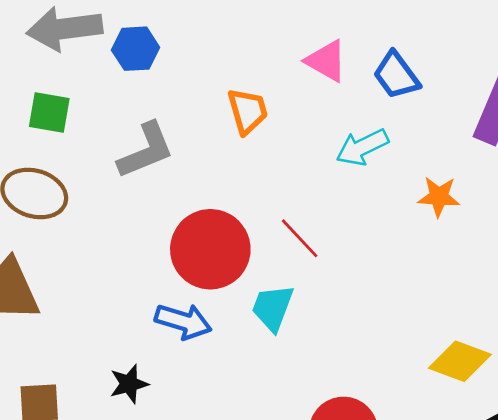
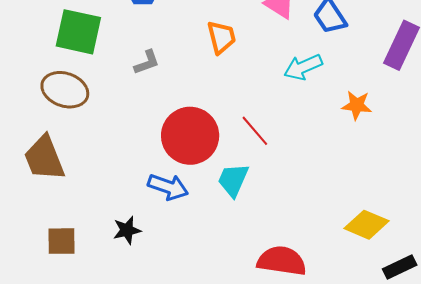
green square: (49, 112) -> (78, 32), size x1.5
gray L-shape: (146, 150) -> (147, 62), size x0.6

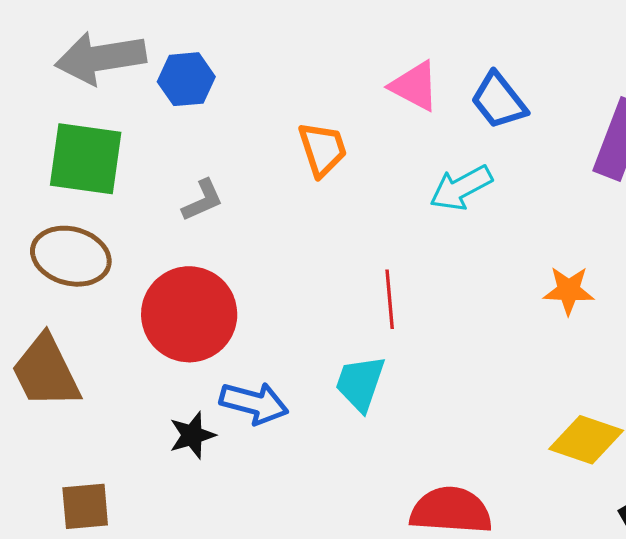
orange star: (357, 105) -> (569, 290), moved
red line: (255, 131) -> (390, 299), turned 40
red circle: (190, 136) -> (189, 314), moved
black star: (127, 230) -> (192, 435), moved

